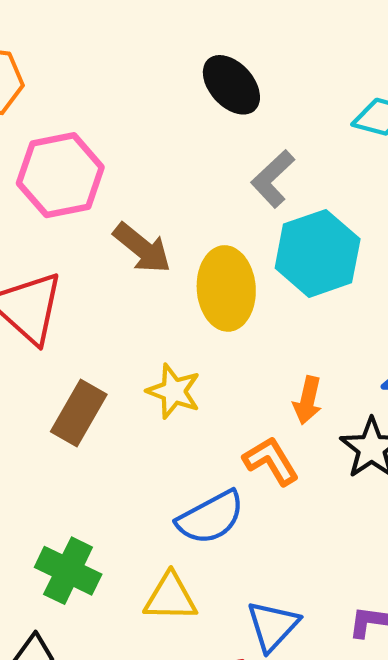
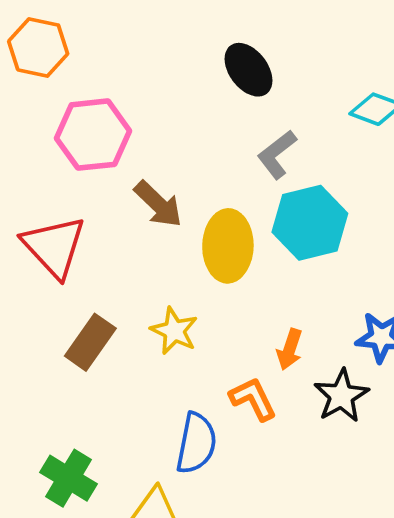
blue semicircle: (211, 517) -> (196, 443), turned -56

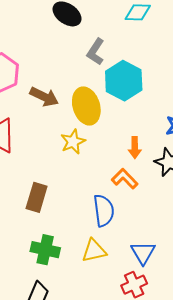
yellow star: (174, 331) -> (73, 142), moved, turned -30
brown rectangle: (90, 342) -> (37, 197), moved

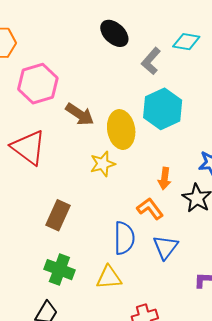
gray L-shape: (96, 52) -> (151, 61), moved
blue triangle: (143, 253) -> (165, 247), moved

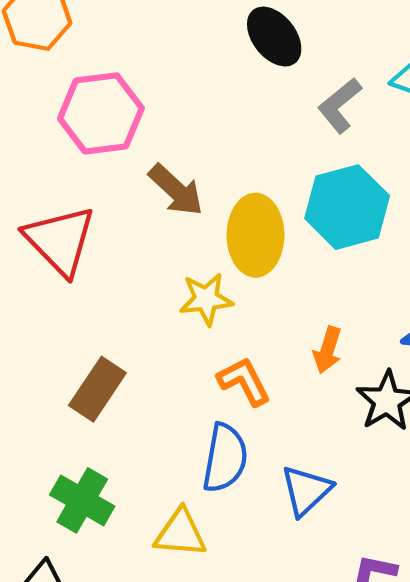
orange L-shape: (150, 209) -> (244, 381), moved

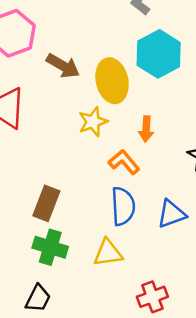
orange arrow: (328, 350) -> (146, 129), moved
brown rectangle: (97, 389) -> (46, 203), moved
blue triangle: (306, 490) -> (171, 214), turned 36

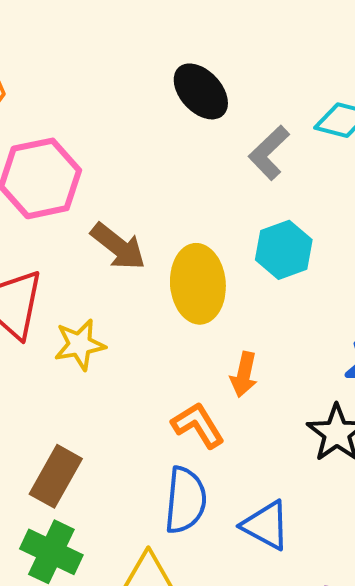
cyan hexagon: (159, 54) -> (284, 250), size x0.7
yellow star: (93, 122) -> (80, 345), moved
blue triangle: (171, 214) -> (266, 525), turned 40

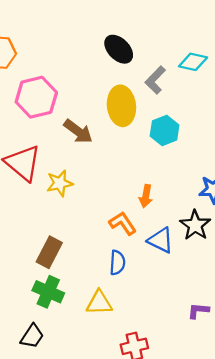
yellow ellipse: (198, 284) -> (121, 106), moved
blue semicircle: (185, 500) -> (117, 263), size x0.7
blue triangle: (266, 525) -> (161, 240), moved

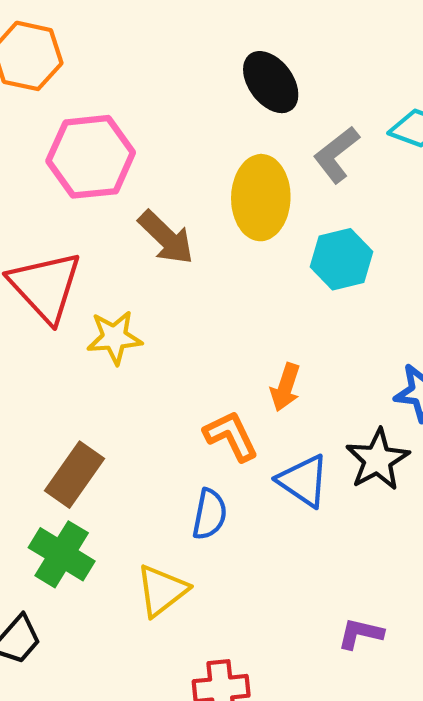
yellow triangle: (99, 303) -> (162, 590), turned -44

